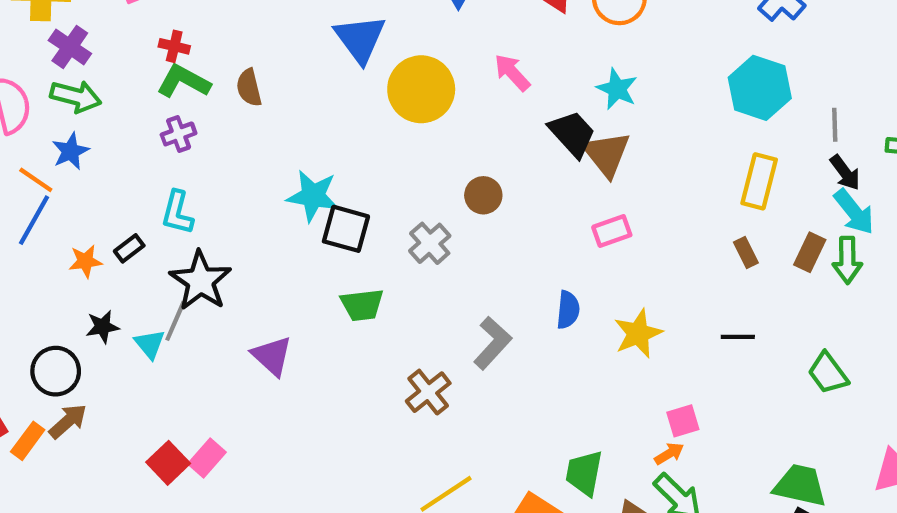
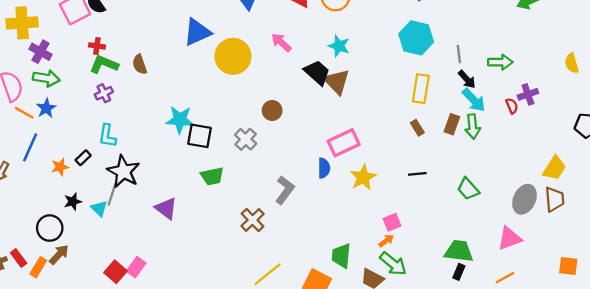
blue triangle: (360, 39) -> (197, 32), turned 48
orange line: (36, 180) -> (24, 113), moved
pink rectangle: (612, 231) -> (344, 143), moved, size x1.5

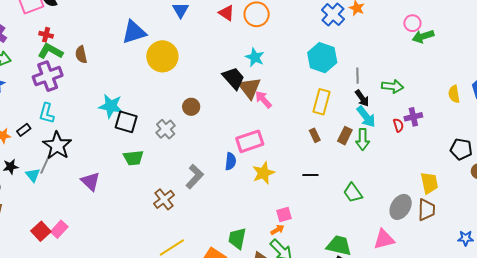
pink arrow: (281, 42) -> (263, 100), moved
purple cross: (104, 93) -> (48, 76), size x1.8
yellow trapezoid: (554, 168) -> (429, 183), turned -50

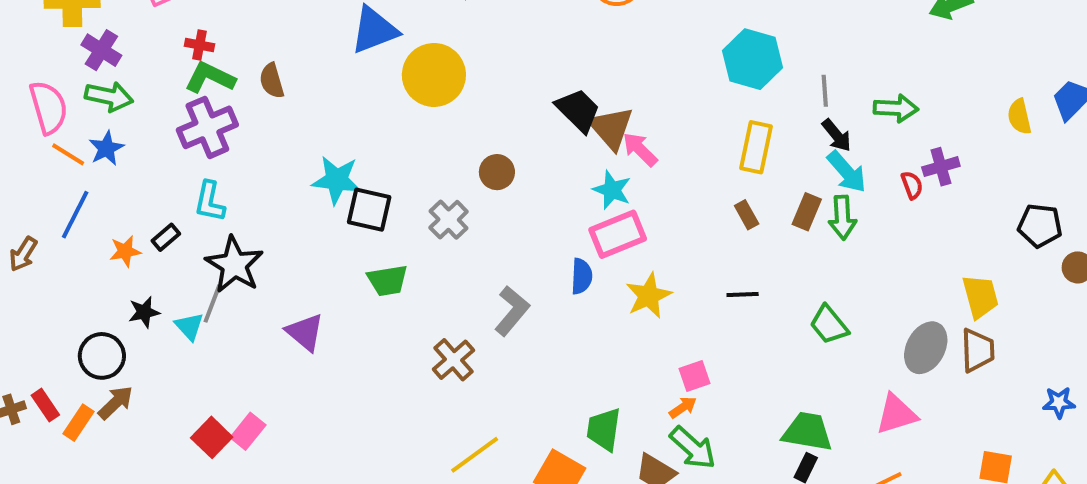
cyan star: (255, 57) -> (612, 190), moved

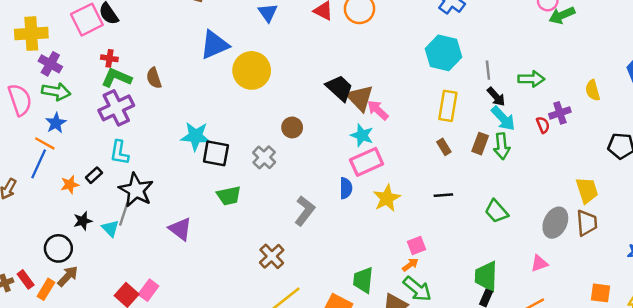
yellow semicircle: (1019, 117) -> (593, 90), moved
orange line: (68, 154) -> (45, 143), moved
brown cross: (453, 360) -> (272, 256), moved
pink triangle: (896, 414) -> (539, 263), size x0.7
green trapezoid: (808, 432) -> (486, 276), turned -96

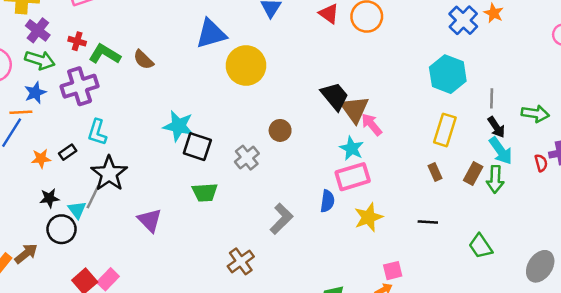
red cross: (109, 58) -> (77, 41), moved
brown semicircle: (154, 78) -> (143, 60), turned -35
purple cross: (116, 108) -> (80, 86), moved
orange line: (45, 143) -> (21, 112), turned -40
black circle: (58, 248) -> (62, 229), moved

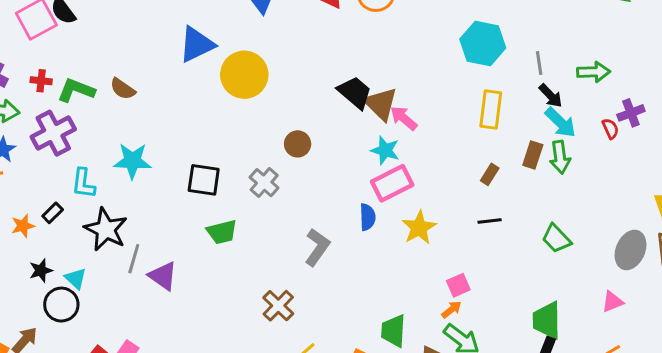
cyan star: (179, 126) -> (132, 161), moved
brown rectangle: (435, 172) -> (490, 174), moved, turned 66
gray line: (93, 197) -> (134, 259), moved

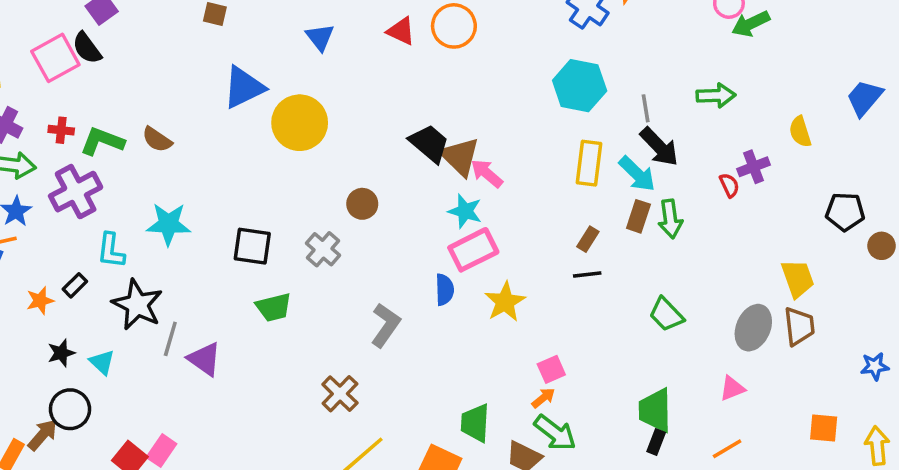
green arrow: (594, 72) -> (716, 95), moved
black arrow: (551, 96) -> (659, 147), size x1.4
cyan arrow: (560, 123) -> (637, 174), moved
black line: (490, 221) -> (587, 275), moved
black circle: (61, 305) -> (70, 409), moved

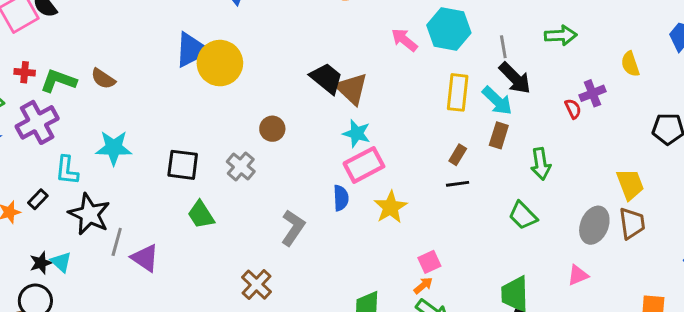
blue triangle: (244, 87) -> (192, 50), moved
pink arrow: (487, 173) -> (404, 40), moved
green arrow: (670, 219) -> (541, 164), moved
green trapezoid: (274, 307) -> (201, 215), turned 72
black star: (61, 353) -> (41, 263), moved

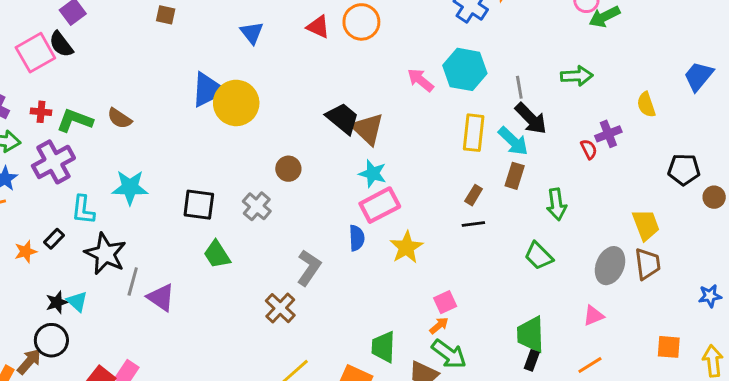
brown cross: (256, 285) -> (280, 308), moved

